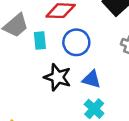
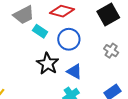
cyan rectangle: (40, 41) -> (40, 31), turned -64

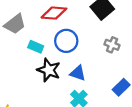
cyan rectangle: (40, 31) -> (36, 47), moved

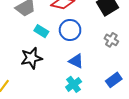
black star: (49, 70) -> (31, 58), moved, turned 30

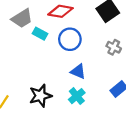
cyan rectangle: (41, 31) -> (40, 34), moved
black star: (31, 58) -> (40, 96), moved

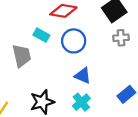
gray trapezoid: (22, 18) -> (22, 56), moved, turned -70
gray cross: (114, 47) -> (121, 38), moved, turned -32

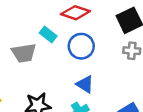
gray trapezoid: (22, 56) -> (24, 53), turned 85

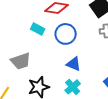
gray trapezoid: (24, 53) -> (21, 61), moved

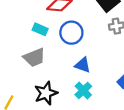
gray trapezoid: (21, 61) -> (34, 57), moved

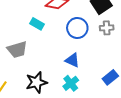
blue circle: (71, 33) -> (77, 28), moved
gray trapezoid: (34, 57) -> (17, 50), moved

